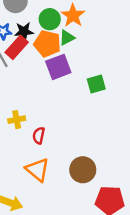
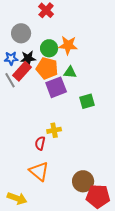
orange star: (73, 16) -> (68, 45), turned -30
green triangle: (67, 38) -> (70, 72), moved, turned 32
yellow cross: (17, 120) -> (54, 130), moved
brown circle: (83, 170) -> (83, 181), moved

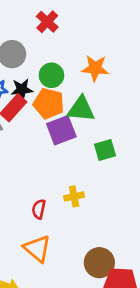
orange star: (68, 45) -> (95, 68), moved
green triangle: (70, 72) -> (81, 109), size x1.5
yellow cross: (54, 130) -> (74, 196), moved

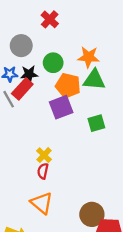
orange pentagon: (49, 103) -> (68, 86), moved
green triangle: (81, 109) -> (94, 80), moved
yellow cross: (74, 196) -> (44, 155), moved, turned -35

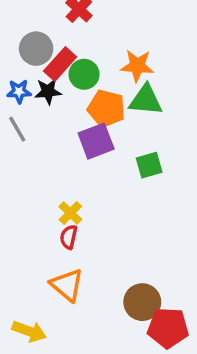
red rectangle: (22, 89) -> (60, 64), moved

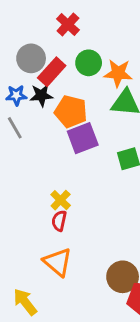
green circle: (84, 74) -> (89, 63), moved
orange pentagon: (106, 109) -> (71, 112), moved
yellow arrow: (29, 331) -> (25, 302), turned -148

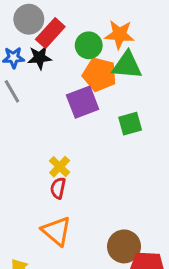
green circle: (89, 63) -> (89, 45), moved
orange pentagon: (71, 112) -> (99, 74), moved

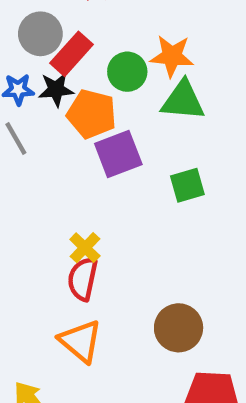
orange pentagon: (99, 74) -> (92, 114), moved
red semicircle: (58, 188) -> (83, 279), size x1.4
brown circle: (124, 246) -> (179, 328), moved

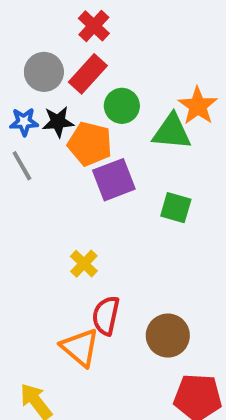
red rectangle: (72, 54) -> (88, 74), moved
orange star: (172, 56) -> (198, 106), moved, turned 30
green square: (187, 185) -> (176, 208), turned 32
red semicircle: (83, 279) -> (106, 316), moved

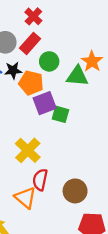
green square: (176, 208) -> (60, 114), moved
yellow cross: (84, 264) -> (28, 150), size x1.6

